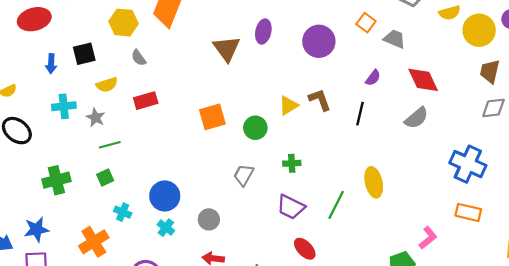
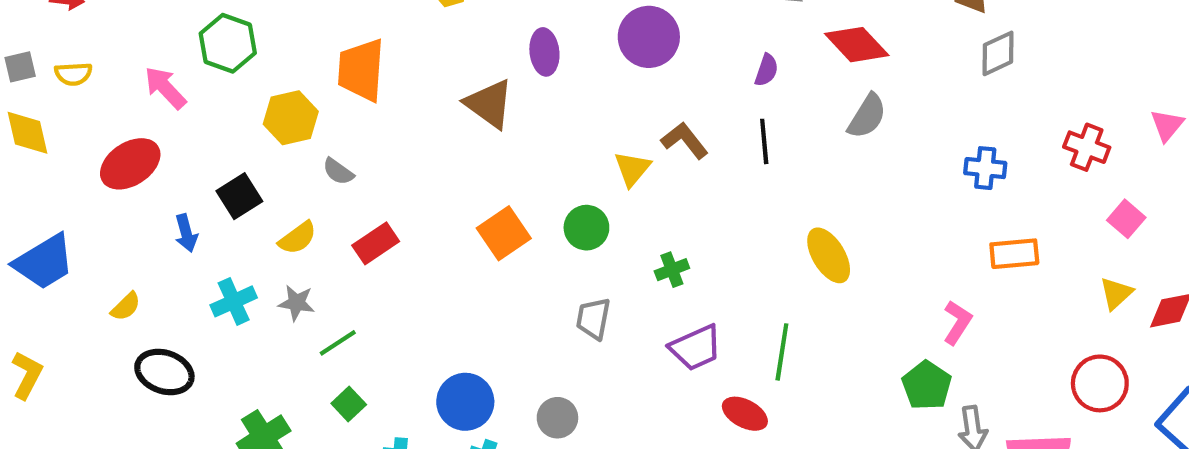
blue cross: (468, 164) -> (985, 168), size x0.6
green line: (336, 205) -> (782, 352), moved
purple trapezoid: (291, 207) -> (696, 348), turned -32

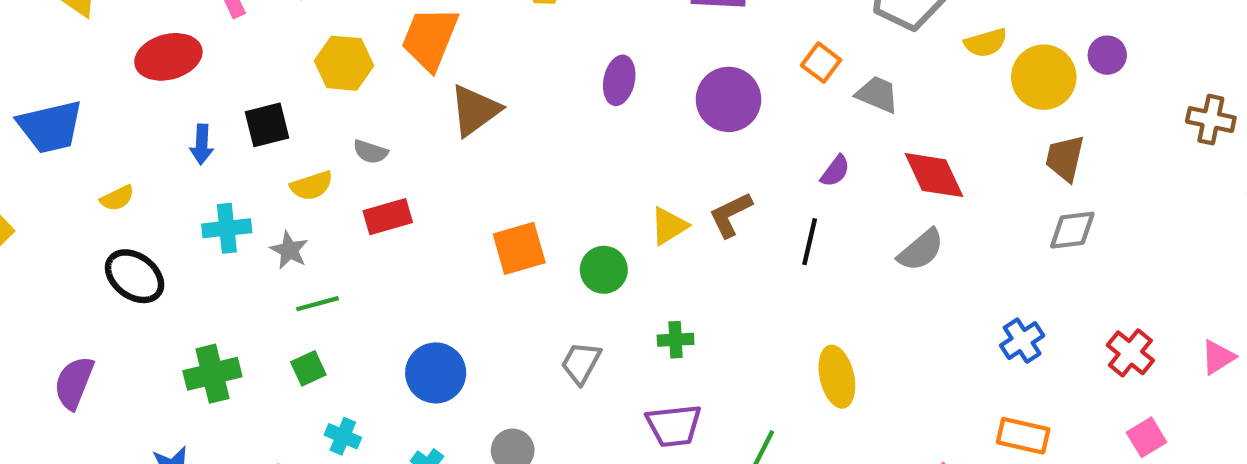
brown triangle: (489, 104) -> (475, 110), moved, turned 30
brown L-shape: (685, 140) -> (730, 215), turned -96
blue cross: (985, 168) -> (1022, 341), turned 33
gray semicircle: (338, 171) -> (370, 152), moved, turned -36
blue circle: (465, 402) -> (436, 373), moved

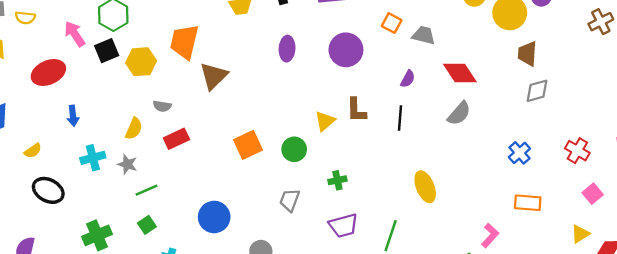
brown cross: (1211, 120) -> (601, 22), turned -30
black square: (267, 125) -> (107, 51), moved
yellow semicircle: (312, 186) -> (134, 129), turned -40
brown L-shape: (730, 215) -> (356, 110), turned -56

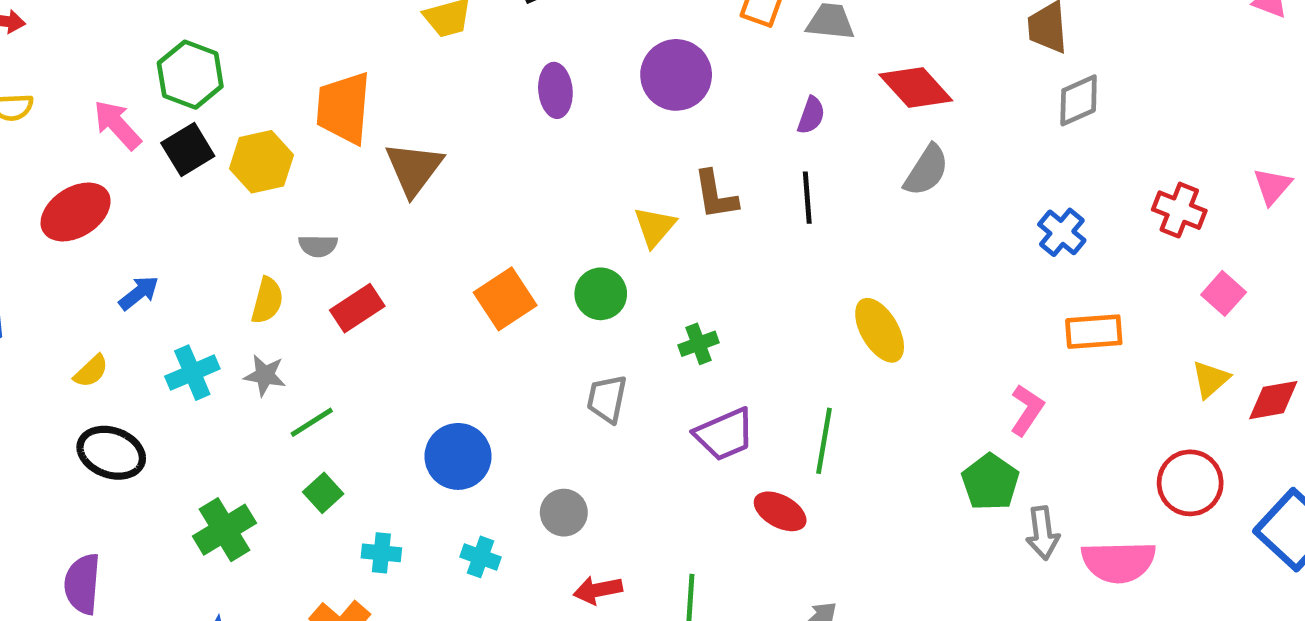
blue arrow: (73, 116) -> (139, 293), turned -114
yellow semicircle: (33, 151) -> (91, 371), moved

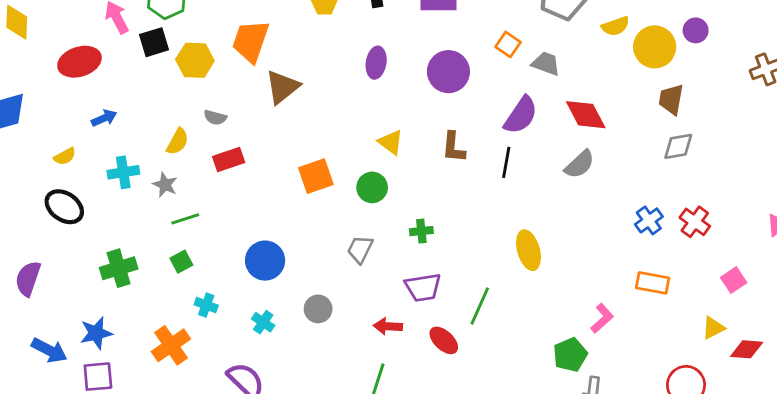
purple semicircle: (811, 115) -> (521, 115), size x1.8
red cross: (1179, 210) -> (695, 222), moved
yellow triangle: (655, 227) -> (391, 142), moved, turned -48
red arrow: (598, 590) -> (388, 326), moved

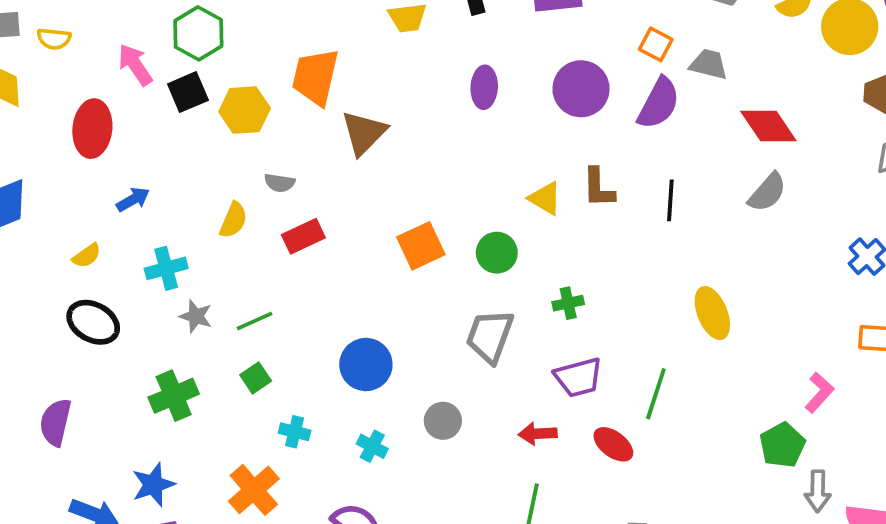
red ellipse: (79, 62) -> (92, 129), turned -60
purple semicircle: (521, 115) -> (659, 103), moved
yellow triangle: (391, 142) -> (545, 198), moved
gray star: (165, 185) -> (196, 316), moved
gray trapezoid: (360, 249) -> (490, 336), size x1.4

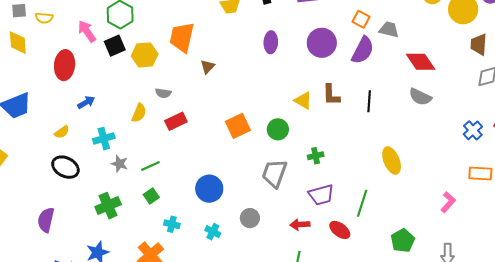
brown triangle: (364, 133) -> (208, 67), size x0.6
gray semicircle: (767, 192) -> (420, 97), turned 75
green pentagon: (782, 445) -> (403, 241), moved

